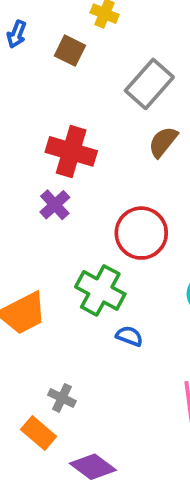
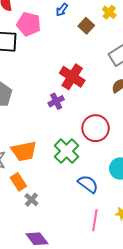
blue semicircle: (129, 336) -> (88, 184), moved, size x1.5
orange rectangle: (39, 433) -> (18, 182), moved

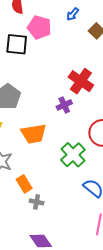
orange trapezoid: (24, 151) -> (34, 134), moved
gray cross: (31, 200) -> (37, 202), turned -32

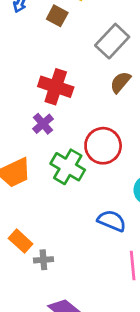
green cross: (73, 155) -> (68, 167), moved

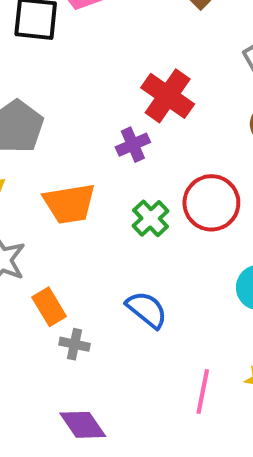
green cross: (68, 167) -> (151, 218), size x0.7
blue semicircle: (112, 221) -> (147, 310), moved

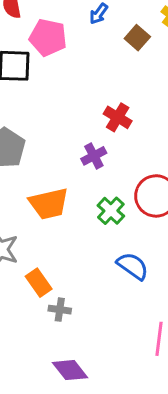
red cross: (168, 96) -> (118, 117), size x0.7
blue semicircle: (147, 310) -> (133, 266), moved

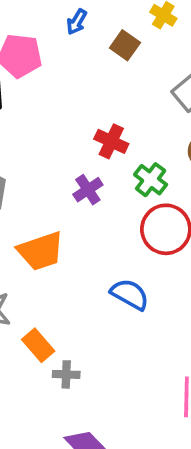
green cross: (111, 211) -> (151, 180), moved
blue semicircle: (133, 266) -> (130, 294), moved

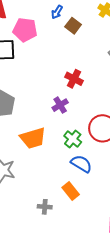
brown square: (125, 45) -> (73, 26), moved
green cross: (151, 180) -> (73, 139), moved
orange rectangle: (38, 345) -> (71, 191), moved

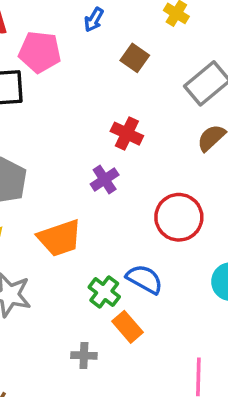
brown square: (73, 26) -> (135, 58), moved
green cross: (73, 139) -> (104, 292), moved

